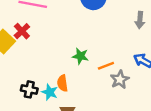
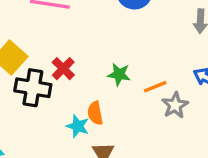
red cross: (22, 31) -> (63, 69), moved
black cross: (29, 89) -> (33, 88), moved, size x1.5

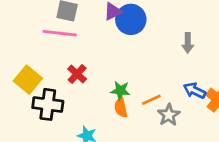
red cross: (63, 69) -> (77, 74), moved
orange semicircle: (95, 113) -> (121, 108), moved

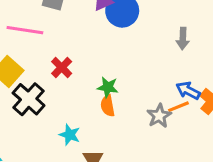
pink line: (60, 33) -> (25, 30), moved
orange line: (151, 100) -> (179, 107), moved
black cross: (48, 104) -> (29, 99), turned 32

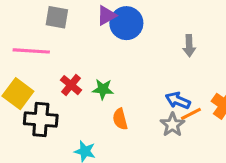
green star: (108, 87) -> (103, 89), moved
blue arrow: (188, 91) -> (178, 100), moved
black cross: (29, 99) -> (41, 120), turned -32

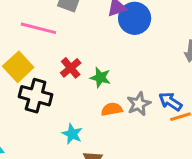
orange semicircle: (120, 119) -> (112, 109), turned 84
gray star: (172, 125) -> (139, 104), moved

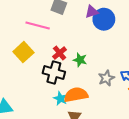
black cross: (36, 96) -> (54, 72), moved
orange semicircle: (112, 109) -> (76, 95), moved, size x1.6

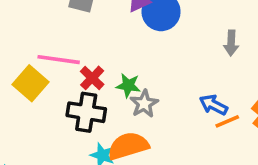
pink line: (38, 26) -> (59, 60), moved
gray star: (106, 78) -> (144, 104), moved

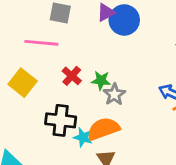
pink line: (59, 60) -> (41, 43), moved
black cross: (86, 112) -> (61, 120), moved

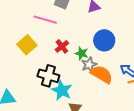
blue circle: (124, 20) -> (104, 40), moved
orange semicircle: (103, 129) -> (102, 74), moved, turned 40
cyan star: (83, 137) -> (62, 90), size x1.5

